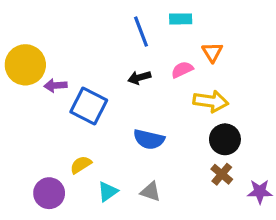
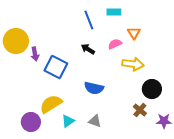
black arrow: (139, 78) -> (88, 49), turned 48
purple arrow: (55, 85) -> (35, 54), turned -96
black circle: (225, 139) -> (152, 89), moved
yellow semicircle: (81, 165) -> (51, 104), size x1.6

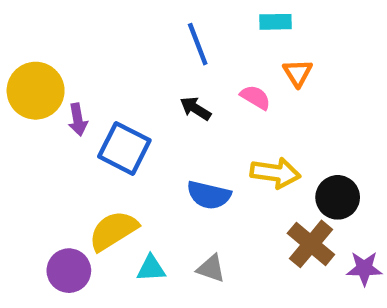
cyan rectangle: (114, 12) -> (275, 22), moved
pink semicircle: (115, 44) -> (255, 97), turned 56
yellow arrow: (133, 64) -> (275, 173), moved
brown cross: (140, 110) -> (311, 244), size x1.5
cyan triangle: (68, 121) -> (151, 268), turned 32

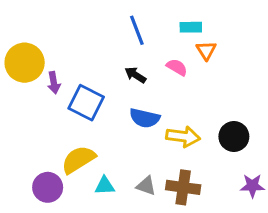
cyan rectangle: (275, 22) -> (191, 27), moved
yellow arrow: (275, 173) -> (183, 137), moved
blue semicircle: (209, 195) -> (145, 118), moved
brown cross: (311, 244) -> (183, 187), moved, turned -32

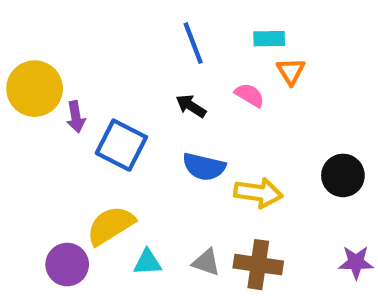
black circle: (234, 137) -> (343, 175), moved

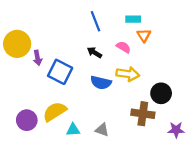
black circle: (343, 175) -> (161, 93), moved
yellow arrow: (258, 193) -> (128, 74), moved
purple circle: (67, 265) -> (27, 120), moved
brown cross: (258, 265) -> (143, 114), moved

